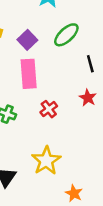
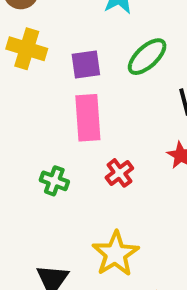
purple square: (27, 40) -> (86, 64), turned 36

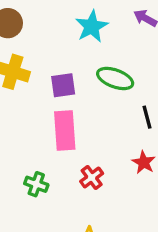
green ellipse: (147, 57) -> (115, 78), turned 63

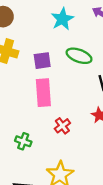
green cross: (36, 184) -> (23, 141), moved

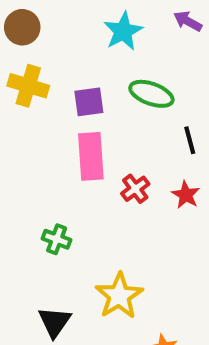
red cross: (62, 126) -> (135, 189), moved

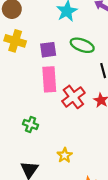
red cross: (135, 189) -> (73, 97), size x1.5
yellow star: (119, 296) -> (65, 155), size x0.6

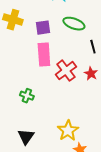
yellow star: (65, 155) -> (68, 131), moved, size x1.5

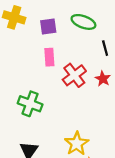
pink rectangle: (44, 55) -> (49, 57), size x0.7
green cross: (27, 96) -> (30, 104), size x1.5

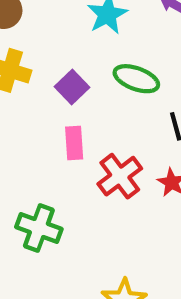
purple square: (48, 26) -> (72, 87), turned -36

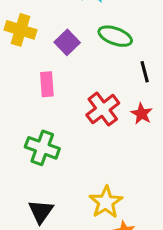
pink rectangle: (74, 143) -> (47, 84), moved

